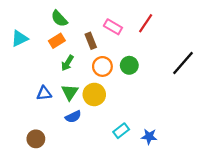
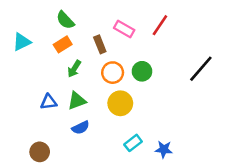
green triangle: (70, 92) -> (77, 101), turned 36
yellow circle: (94, 94) -> (120, 103), moved

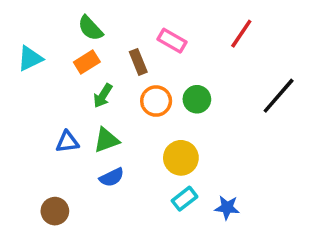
red line: (160, 25) -> (241, 34), moved
yellow circle: (120, 103) -> (181, 158), moved

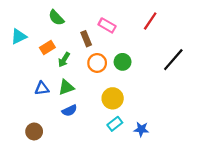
orange rectangle: (87, 62) -> (47, 48), moved

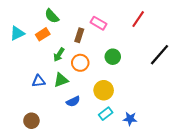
brown rectangle: (86, 39) -> (79, 35), turned 40
orange rectangle: (47, 48) -> (43, 34), moved
orange circle: (97, 63) -> (80, 63), moved
blue semicircle: (69, 110) -> (73, 101), moved

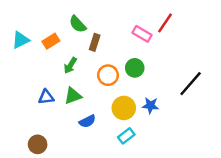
green semicircle: (52, 16) -> (78, 24), moved
pink rectangle: (99, 23) -> (142, 34), moved
black line: (160, 55) -> (191, 84), moved
orange circle: (80, 63) -> (108, 75), moved
blue star: (130, 119) -> (150, 106), moved

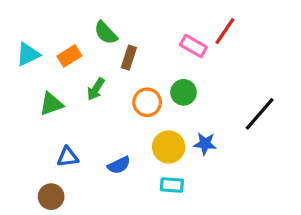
green triangle: (73, 96) -> (51, 104), moved
blue triangle: (46, 97) -> (68, 157), moved
cyan rectangle: (126, 136) -> (172, 185), turned 42

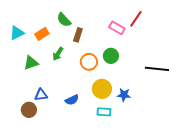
black line: (260, 114) -> (157, 69), turned 55
blue star: (205, 144) -> (124, 95), moved
brown circle: (51, 197) -> (29, 110), moved

